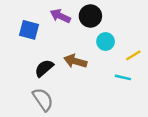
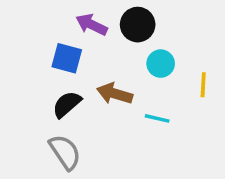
blue square: (29, 30) -> (67, 58), moved
yellow line: (133, 55) -> (203, 85), turned -56
cyan line: (123, 77) -> (157, 118), moved

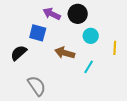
black semicircle: (67, 104) -> (19, 53), moved
cyan line: (157, 118) -> (89, 67), turned -72

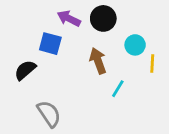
cyan circle: (91, 36) -> (135, 45), moved
brown arrow: (65, 53) -> (98, 61), moved, turned 54

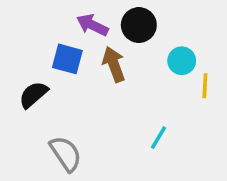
brown arrow: (98, 61) -> (114, 64), moved
cyan line: (118, 89) -> (158, 138), moved

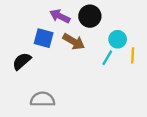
brown arrow: (114, 64) -> (74, 42), turned 140
cyan line: (158, 138) -> (107, 58), moved
gray semicircle: (66, 154) -> (43, 99), turned -55

